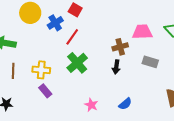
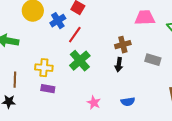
pink trapezoid: (142, 32) -> (145, 18), moved
brown line: (13, 71) -> (15, 80), moved
purple rectangle: (45, 91) -> (48, 89), turned -40
blue semicircle: (125, 104) -> (128, 102), turned 32

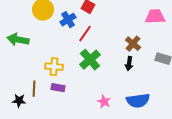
brown cross: (123, 45) -> (133, 44), turned -35
brown line: (15, 80) -> (34, 89), moved
blue semicircle: (128, 102) -> (138, 101), size x1.6

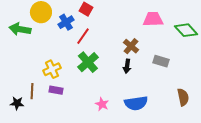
green arrow: (18, 40) -> (20, 29), moved
yellow cross: (54, 67) -> (52, 69), turned -30

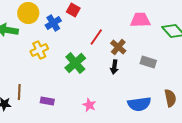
red line: (83, 36) -> (96, 37), moved
yellow cross: (52, 69) -> (39, 50), moved
purple rectangle: (56, 90) -> (47, 101), moved
blue semicircle: (136, 103) -> (139, 104), moved

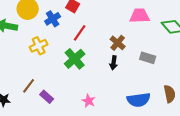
red line: (96, 37) -> (80, 33), moved
brown line: (19, 92) -> (29, 86), moved, turned 35
purple rectangle: (47, 101) -> (47, 97), turned 32

